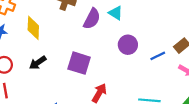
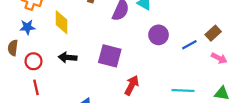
black arrow: (38, 63) -> (68, 57), turned 42

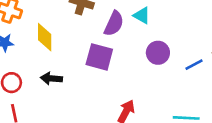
purple square: (110, 56) -> (99, 57), moved

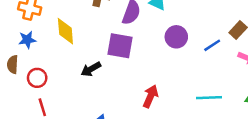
black arrow: (51, 78) -> (91, 69), moved, turned -30

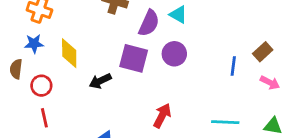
yellow diamond: (65, 31) -> (69, 53), moved
purple circle: (176, 37) -> (174, 54), moved
blue line: (212, 45) -> (233, 66), turned -54

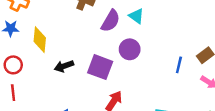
purple square: (134, 58) -> (100, 67), moved

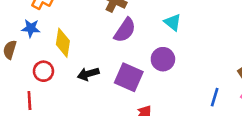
purple semicircle: (111, 21) -> (125, 30), moved
red circle: (13, 65) -> (43, 71), moved
blue line: (179, 65) -> (215, 97), moved

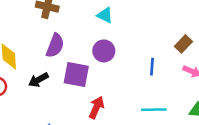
purple semicircle: (125, 30) -> (55, 46), moved
blue line: (215, 97) -> (152, 67), moved

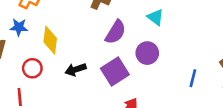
purple semicircle: (55, 46) -> (116, 32), moved
purple square: (76, 75) -> (115, 72), turned 36

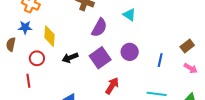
purple circle: (147, 53) -> (130, 52), moved

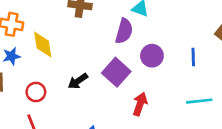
purple semicircle: (99, 28) -> (124, 31), moved
yellow diamond: (50, 36) -> (43, 44), moved

